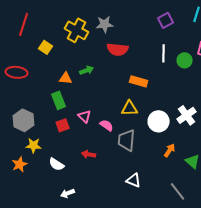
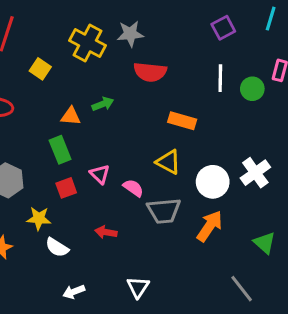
yellow triangle: (130, 108) -> (168, 162), turned 30
gray trapezoid: (127, 140) -> (164, 211), turned -100
yellow star: (34, 145) -> (39, 218), moved
orange arrow: (170, 150) -> (210, 226), moved, size x1.5
white triangle: (134, 180) -> (138, 287), moved, turned 42

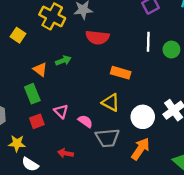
orange triangle: (71, 116) -> (40, 69), turned 32

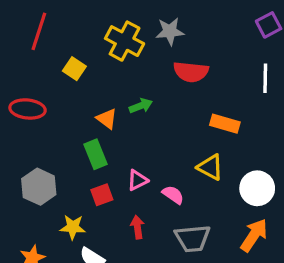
pink triangle: (61, 111) -> (138, 180), turned 48
gray trapezoid: (107, 138) -> (193, 238), moved
red arrow: (65, 153) -> (138, 227), moved, turned 72

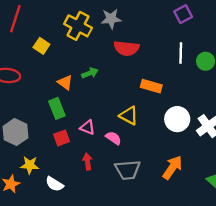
yellow triangle: (210, 167) -> (129, 116), moved
pink triangle: (138, 180) -> (87, 127), turned 49
white circle: (257, 188) -> (177, 119), moved
yellow star: (73, 227) -> (30, 165), moved

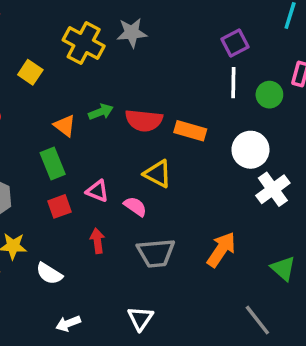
purple square: (183, 14) -> (235, 43), moved
red semicircle: (126, 48) -> (144, 120), moved
white circle: (177, 119) -> (251, 150), moved

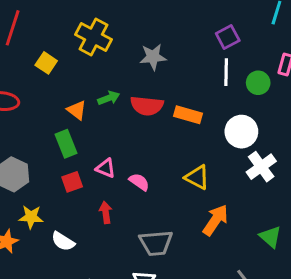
gray star: (132, 33) -> (153, 57), moved
yellow triangle: (158, 174) -> (197, 177), moved
gray trapezoid: (156, 253) -> (156, 243), moved

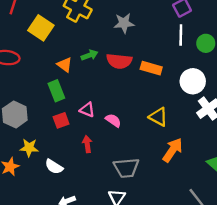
yellow square: (46, 63) -> (41, 28), size x1.5

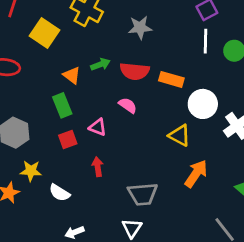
white circle: (193, 81) -> (203, 104), moved
pink semicircle: (113, 120) -> (128, 105), moved

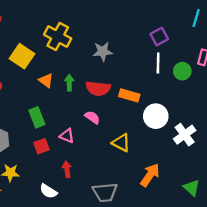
green arrow: (100, 64) -> (69, 83), turned -70
orange triangle: (72, 75) -> (46, 80), moved
yellow triangle: (180, 135) -> (121, 143), moved
white semicircle: (59, 193) -> (48, 191), moved

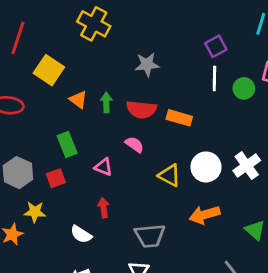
yellow cross: (58, 37) -> (94, 24), moved
white circle: (156, 116) -> (206, 167), moved
red square: (42, 146) -> (56, 178), moved
orange arrow: (150, 175) -> (205, 215), turned -140

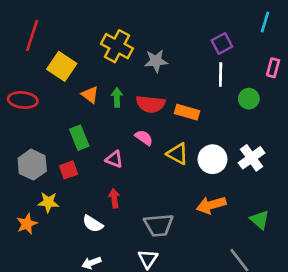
yellow cross: (94, 24) -> (117, 46), moved
green circle: (244, 88) -> (249, 99), moved
yellow triangle: (169, 175) -> (178, 154), moved

